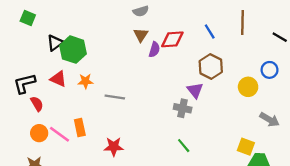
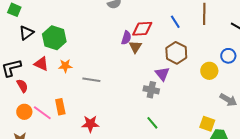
brown triangle: (141, 35) -> (135, 47), moved
black triangle: (55, 43) -> (26, 33), moved

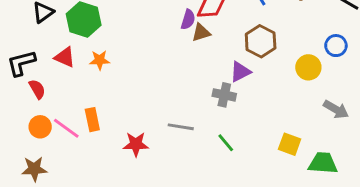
brown triangle: (135, 47) -> (201, 33), turned 40
purple triangle: (162, 74) -> (240, 72), turned 42
gray line: (91, 80) -> (181, 127), moved
yellow square: (207, 124) -> (290, 144), moved

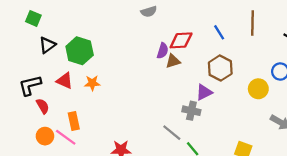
orange rectangle: (92, 120) -> (74, 121), moved
gray line: (181, 127) -> (172, 133), moved, turned 30

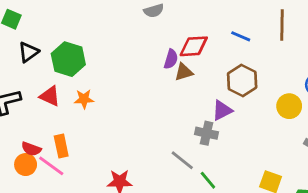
blue line: (219, 32) -> (241, 36), turned -35
red semicircle: (43, 106) -> (31, 149), moved, turned 140

